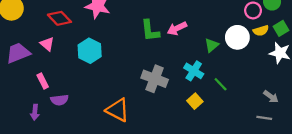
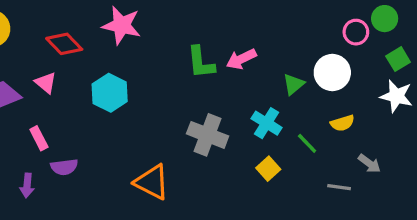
yellow semicircle: (261, 31) -> (342, 123), moved
gray arrow: (271, 97) -> (369, 164), moved
gray line: (264, 118) -> (339, 187), moved

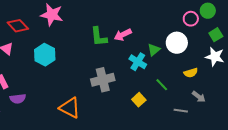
cyan cross: (267, 123) -> (138, 62), moved
yellow semicircle: (342, 123) -> (191, 73), moved
gray cross: (208, 135) -> (103, 80), turned -35

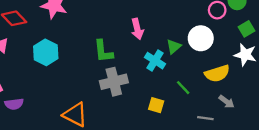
pink arrow: (123, 35) -> (137, 29), turned -78
green L-shape: (99, 37) -> (103, 51), moved
yellow semicircle: (191, 73) -> (217, 73), size x1.5
yellow square: (139, 100) -> (156, 105), turned -32

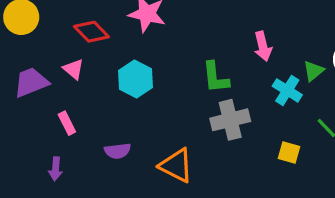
purple semicircle: (14, 104) -> (118, 151), moved

